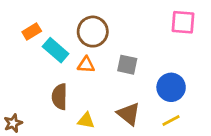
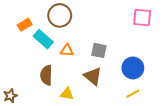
brown circle: (93, 32) -> (60, 15), moved
brown triangle: (129, 114) -> (93, 76), moved

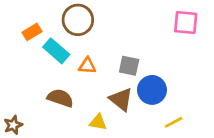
blue circle: (133, 68) -> (152, 90), moved
brown semicircle: (46, 75) -> (60, 98), turned 108
yellow triangle: (67, 94) -> (98, 122), moved

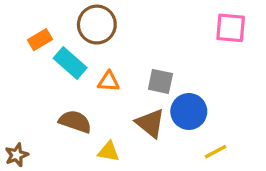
yellow triangle: (98, 122) -> (109, 152), moved

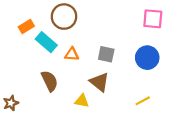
blue circle: (189, 111) -> (147, 58), moved
brown semicircle: (75, 122) -> (50, 81), turned 45
yellow triangle: (109, 152) -> (82, 101), moved

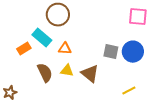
orange rectangle: (26, 27) -> (24, 49), moved
gray square: (106, 54) -> (111, 52), moved
yellow triangle: (82, 101) -> (67, 71), moved

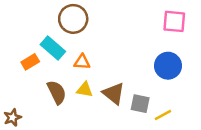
gray square: (111, 52) -> (140, 104), moved

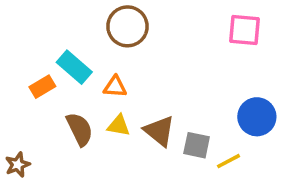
brown circle: (73, 19) -> (127, 26), moved
blue circle: (168, 66) -> (257, 117), moved

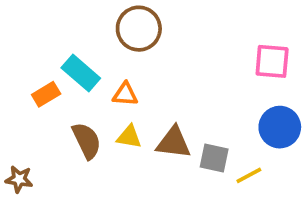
pink square: (244, 30) -> (272, 61), moved
brown triangle: (159, 131) -> (174, 143), turned -32
brown star: (18, 165) -> (19, 179), turned 30

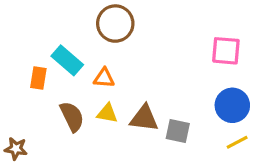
orange rectangle: (46, 94) -> (38, 78), turned -50
yellow line: (249, 175) -> (237, 142), moved

